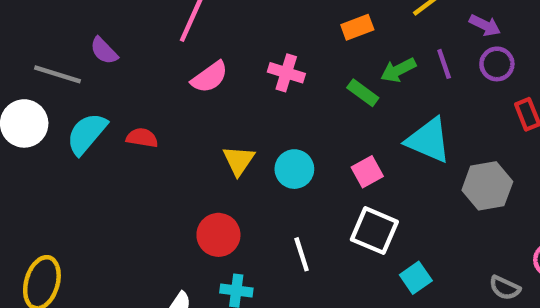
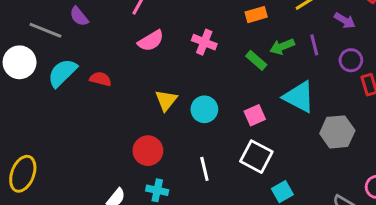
purple circle: (497, 64) -> (351, 60), moved

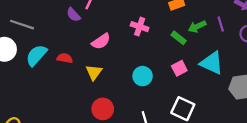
purple semicircle: (79, 16) -> (73, 15), moved
pink semicircle: (151, 41) -> (101, 41), moved
yellow triangle: (166, 100) -> (94, 72), moved
pink square: (255, 115) -> (179, 68), moved

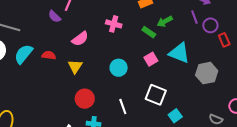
purple line: (221, 24) -> (194, 17), moved

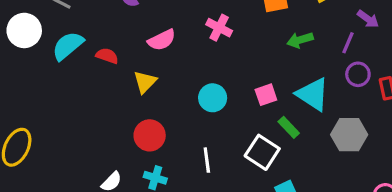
purple line: (194, 17) -> (348, 43), turned 32
purple circle: (210, 25) -> (358, 74), moved
green rectangle: (149, 32) -> (289, 127), moved

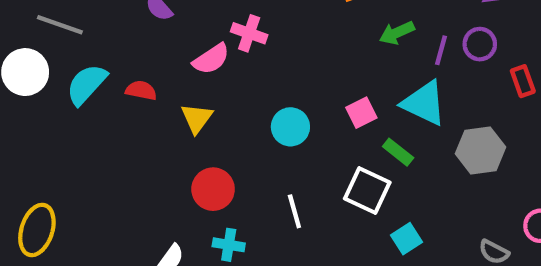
pink cross: (219, 28) -> (249, 33), moved
purple line: (348, 43) -> (441, 50), moved
purple circle: (358, 74) -> (480, 44), moved

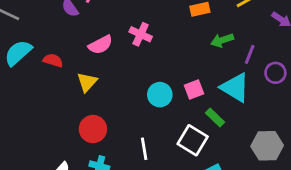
pink cross: (249, 33) -> (141, 34), moved
purple circle: (480, 44) -> (275, 73), moved
cyan circle: (290, 127) -> (160, 95), moved
gray hexagon: (480, 150) -> (267, 146), moved

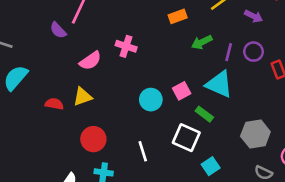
red semicircle: (53, 60) -> (54, 104), moved
purple circle: (275, 73) -> (253, 52), moved
yellow triangle: (87, 82) -> (82, 97), turned 36

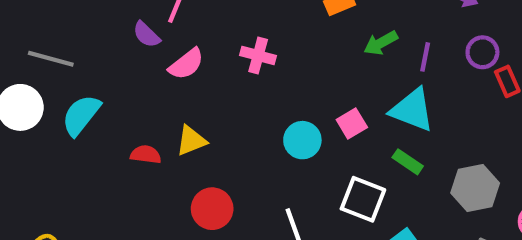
purple circle: (253, 52) -> (482, 52), moved
pink semicircle: (90, 61) -> (186, 64), moved
green rectangle: (204, 114) -> (408, 162), moved

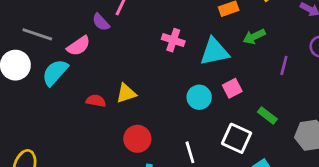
purple line: (425, 57) -> (284, 65), moved
pink semicircle: (186, 64) -> (79, 46), moved
cyan triangle: (412, 110) -> (215, 52), moved, turned -36

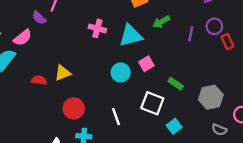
purple line: (284, 65) -> (191, 34), moved

